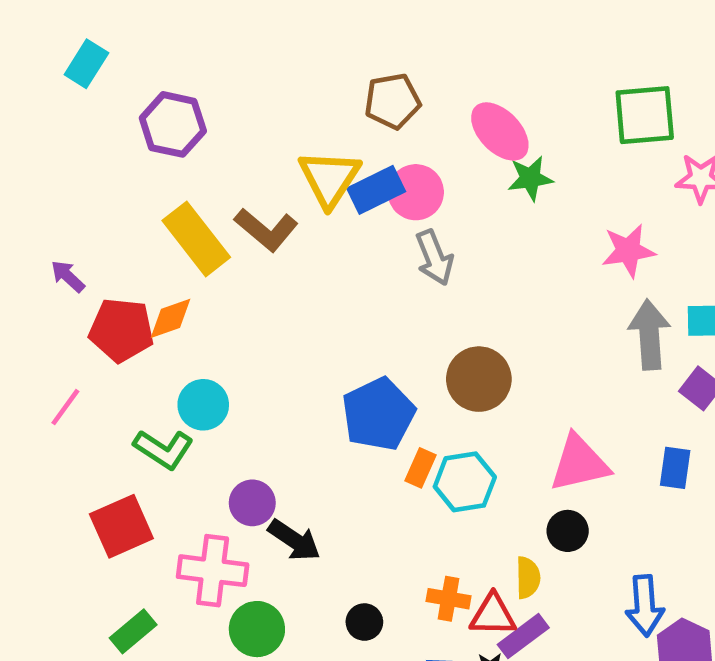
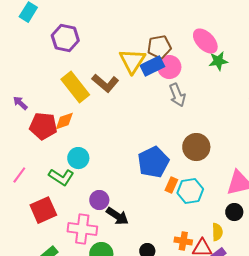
brown pentagon: (392, 101) -> (159, 47), moved
pink line: (65, 407) -> (19, 175), moved

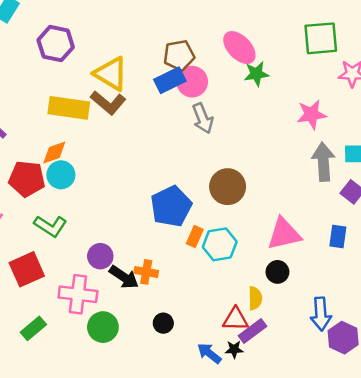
yellow triangle: (132, 61) -> (111, 74), moved, turned -32
yellow rectangle: (75, 87) -> (69, 108), turned -44
red pentagon: (43, 126) -> (27, 179), moved
cyan circle: (78, 158) -> (61, 175), moved
orange cross: (183, 241) -> (146, 272), moved

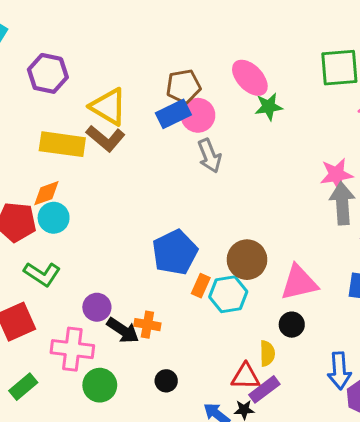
pink star: (312, 114) -> (336, 174), moved
brown circle: (228, 187) -> (247, 260), moved

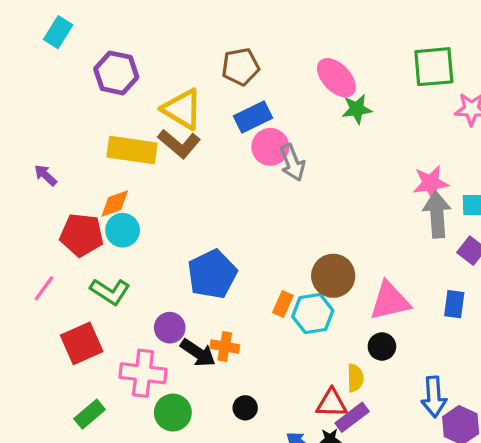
brown pentagon: (183, 86) -> (240, 67), moved
pink circle: (198, 115) -> (270, 147), moved
blue pentagon: (175, 252) -> (212, 274), moved

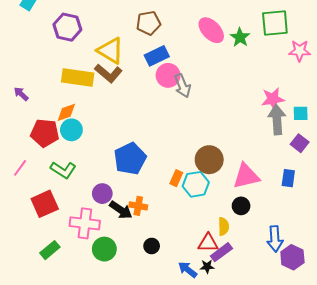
green star: (357, 109) -> (240, 37), moved, turned -30

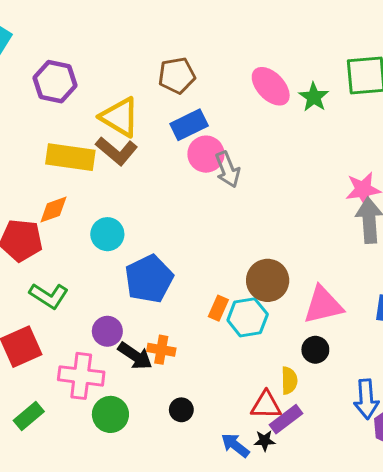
cyan circle: (71, 130) -> (107, 234), moved

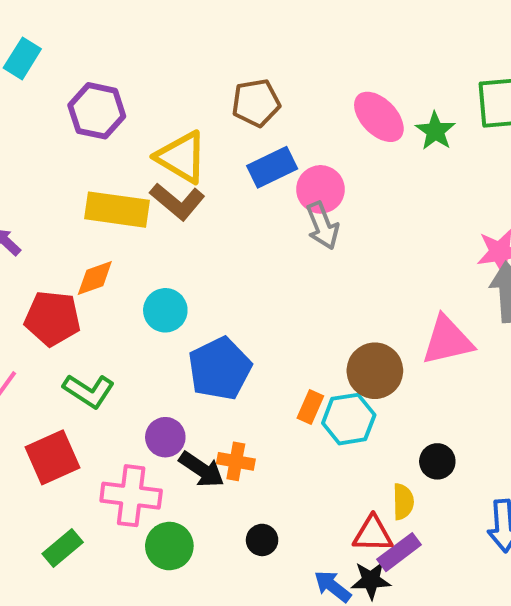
pink circle: (206, 154) -> (320, 189), moved
pink triangle: (323, 305) -> (447, 340), moved
black star: (265, 441) -> (371, 580), size x1.4

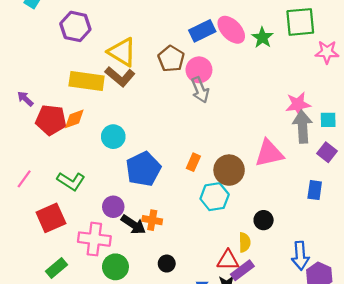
brown pentagon: (256, 103) -> (171, 59), moved, turned -30
blue rectangle: (272, 167) -> (202, 31), moved
red pentagon: (53, 318) -> (51, 120), moved
orange rectangle: (310, 407) -> (193, 162), moved

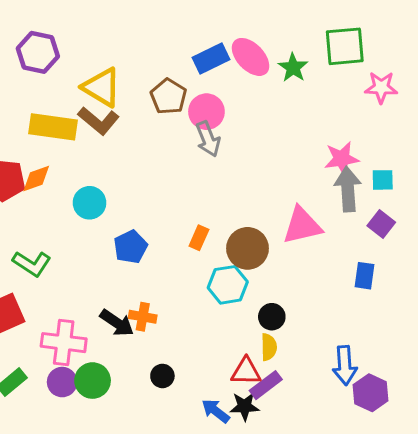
blue pentagon: (143, 169) -> (131, 247), size x0.7
purple circle: (113, 207) -> (62, 382), moved
black circle: (264, 220) -> (272, 317), moved

